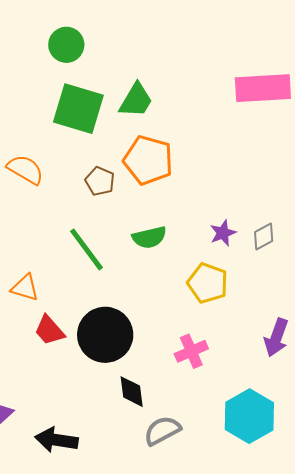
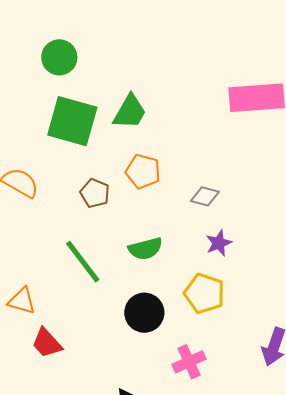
orange pentagon: (148, 160) -> (143, 171), size x0.7
gray diamond: (264, 237) -> (205, 196), moved, turned 44
black circle: (105, 335) -> (144, 313), moved, size x0.7

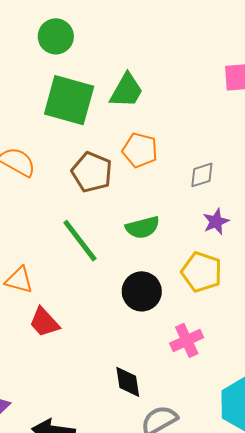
brown pentagon: (95, 193) -> (92, 172), size x1.4
gray diamond: (205, 196) -> (202, 175), turned -32

